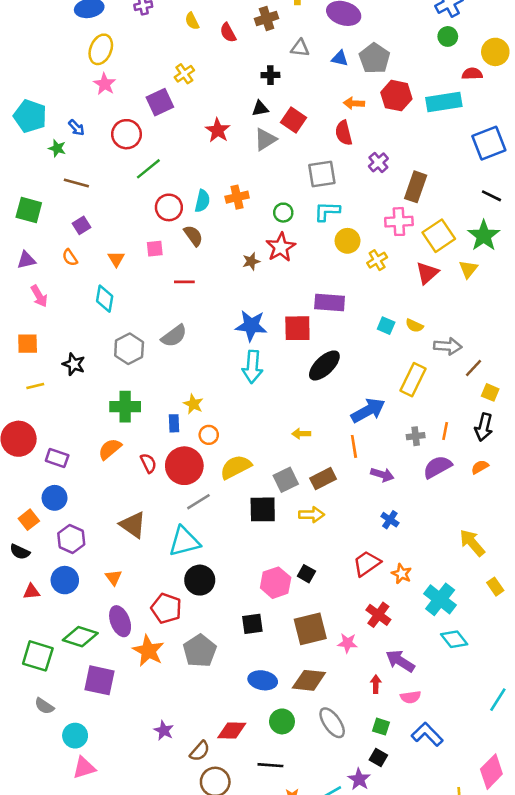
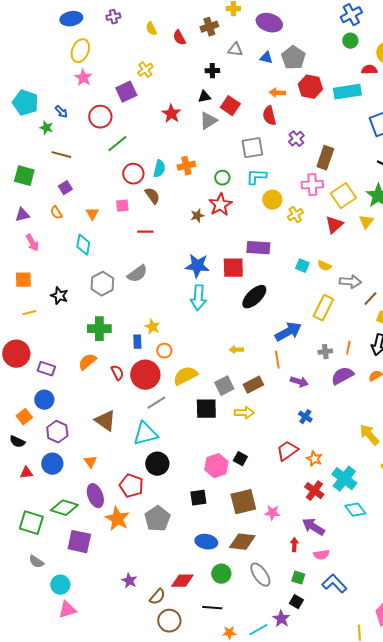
red cross: (378, 615) -> (314, 491), moved

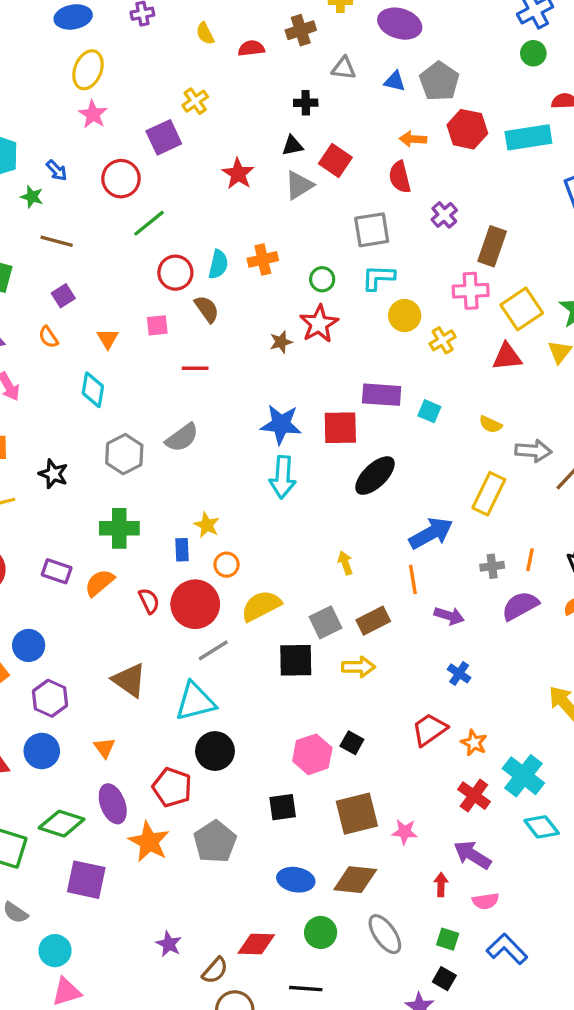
red semicircle: (179, 38) -> (251, 48), turned 112
red triangle: (334, 225) -> (507, 357), turned 36
cyan square: (302, 266) -> (429, 411), moved
yellow arrow: (236, 350) -> (345, 563), turned 72
purple rectangle: (46, 369) -> (57, 571), moved

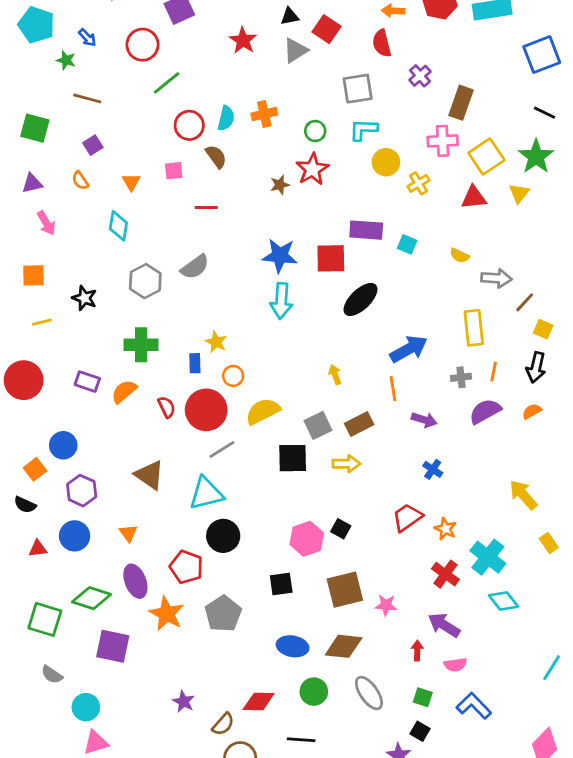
yellow rectangle: (489, 494) -> (474, 328), moved, turned -32

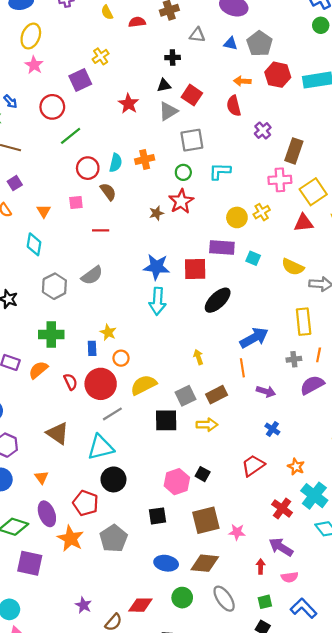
gray square: (358, 89) -> (192, 140), moved
yellow circle: (386, 162) -> (237, 217), moved
yellow semicircle: (460, 256) -> (293, 267), size x1.5
orange star: (445, 529) -> (296, 467), moved
green square: (423, 697) -> (265, 602), turned -32

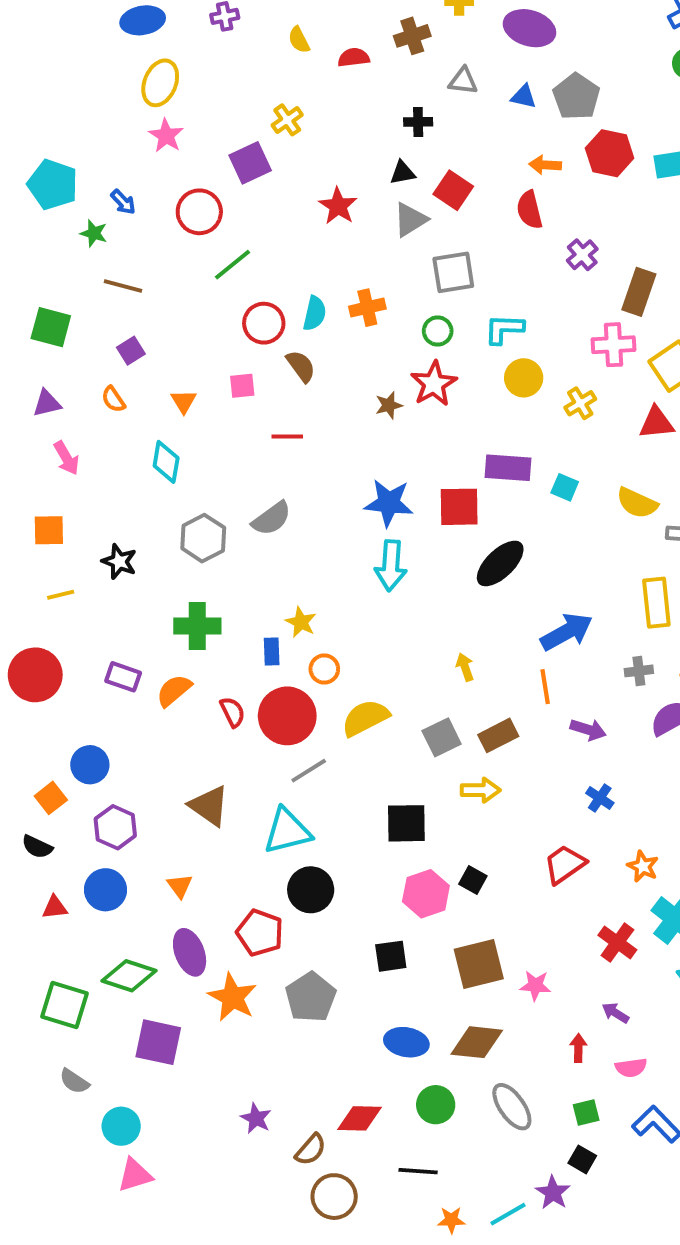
yellow circle: (237, 217) -> (524, 378), moved
black square: (166, 420) -> (406, 823), moved
purple arrow: (281, 547) -> (615, 1013), size x0.6

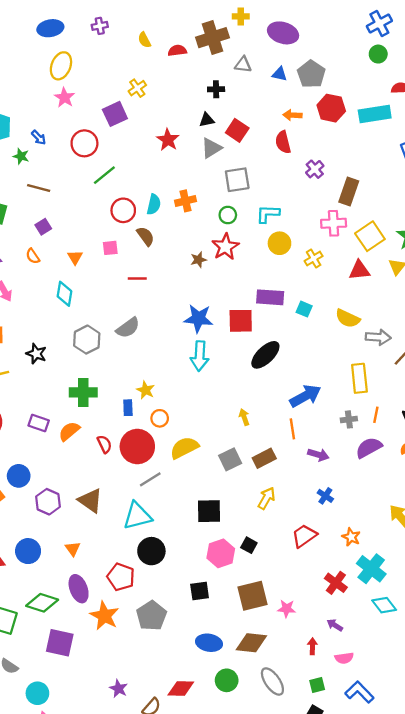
brown cross: (412, 36) -> (213, 38), size x1.5
yellow arrow: (481, 790) -> (267, 498), moved, turned -60
purple hexagon: (115, 827) -> (48, 502), moved

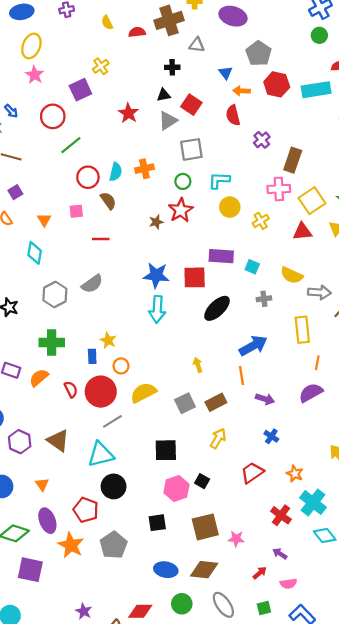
blue triangle: (279, 74) -> (226, 73), moved, turned 40
gray cross: (349, 419) -> (264, 299), moved
red arrow: (312, 646) -> (260, 573), turned 48

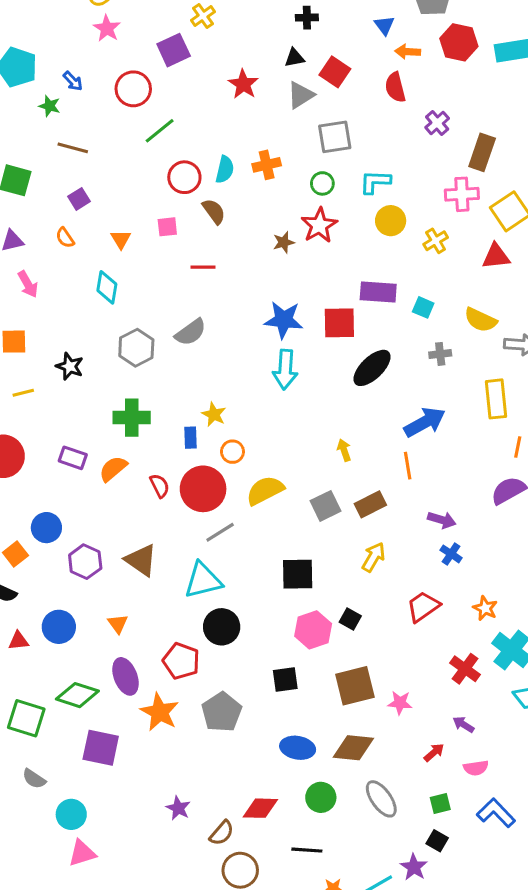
purple arrow: (265, 399) -> (442, 520), moved

